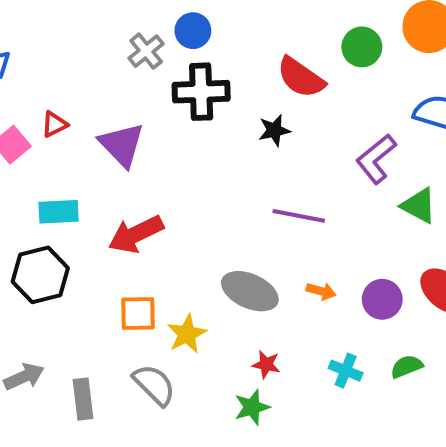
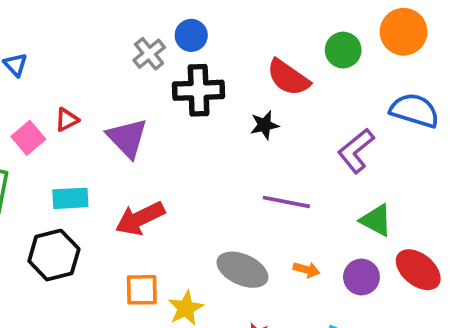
green triangle: (419, 206) -> (376, 220), moved

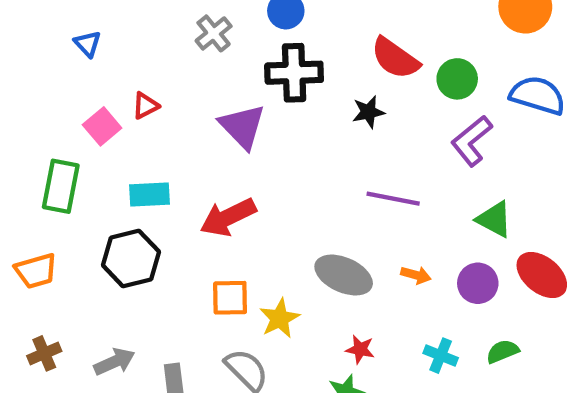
green circle: (343, 50) -> (457, 79), moved
gray cross: (149, 54) -> (214, 33), moved
purple triangle: (127, 138) -> (242, 126), moved

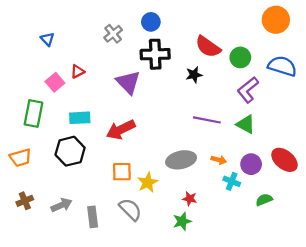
green triangle: (494, 219) -> (246, 124), moved
gray ellipse: (344, 275) -> (181, 160), turned -36
cyan cross: (441, 356) -> (232, 181), moved

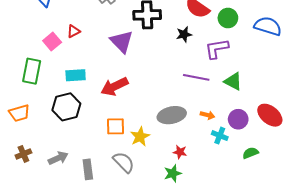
purple L-shape: (248, 90) -> (217, 49), moved, turned 30

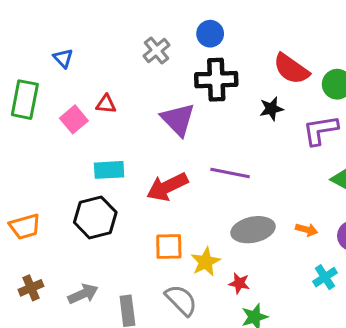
red triangle: (74, 31) -> (106, 104), turned 32
green rectangle: (32, 71) -> (25, 100), moved
purple line: (196, 77) -> (230, 173), moved
cyan cross: (220, 136) -> (325, 277), moved, turned 35
red star: (180, 152) -> (239, 283), moved

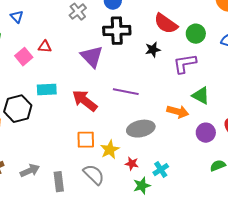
red arrow: (167, 187) -> (85, 101), turned 64
black hexagon: (95, 217) -> (18, 109), moved
orange arrow: (307, 230) -> (178, 112), moved, size x1.5
cyan cross: (325, 277) -> (161, 170), moved

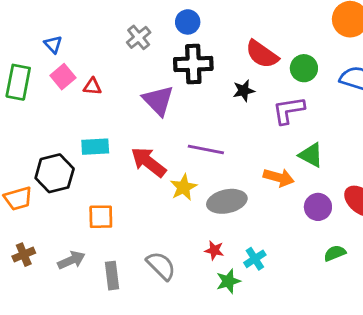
pink square: (24, 57) -> (63, 77), moved
orange square: (86, 140) -> (101, 217), moved
yellow star: (110, 150) -> (183, 187), moved

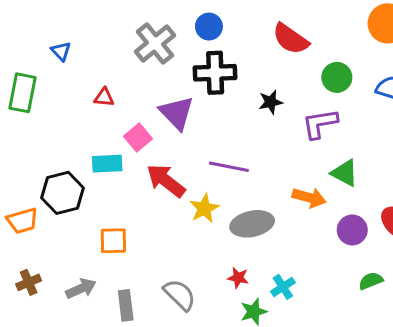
gray cross: (139, 37) -> (155, 43), size x1.5
red semicircle: (262, 54) -> (291, 39), moved
pink square: (63, 77) -> (138, 137), moved

